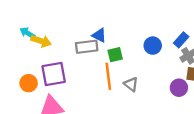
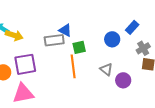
blue rectangle: (181, 40) -> (132, 27), moved
gray triangle: (131, 84) -> (106, 69), moved
purple circle: (179, 88) -> (123, 80), moved

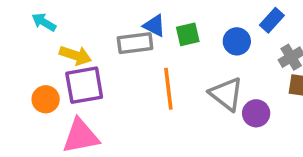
yellow arrow: (14, 35) -> (75, 55), moved
green square: (79, 47) -> (188, 34), moved
gray triangle: (106, 69) -> (226, 94), size x1.5

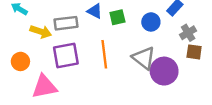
gray rectangle: (135, 43) -> (66, 23), moved
purple square: (84, 85) -> (66, 55), moved
purple circle: (256, 113) -> (164, 71), size x1.5

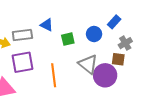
green square: (117, 17) -> (68, 39), moved
brown square: (194, 52) -> (118, 59), moved
orange line: (104, 54) -> (54, 75), moved

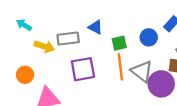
purple square: (22, 62) -> (83, 69), moved
orange line: (54, 75) -> (120, 67), moved

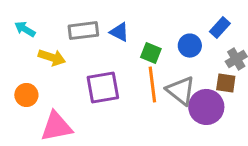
gray rectangle: (68, 39) -> (83, 31), moved
green square: (119, 43) -> (151, 53), turned 35

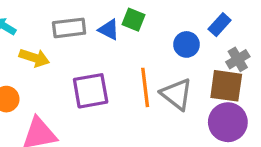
green square: (151, 53) -> (134, 20), moved
brown square: (226, 83) -> (226, 86), size x1.5
purple circle: (206, 107) -> (228, 122), moved

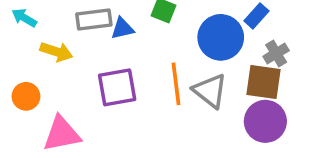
blue triangle: (109, 30) -> (122, 28), moved, turned -40
blue circle: (186, 44) -> (221, 37), size x1.6

